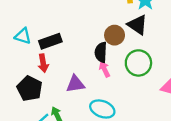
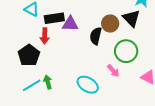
pink arrow: (104, 69) -> (113, 71), moved, turned 152
purple triangle: (75, 84) -> (70, 24), moved

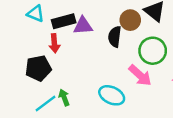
black pentagon: (29, 55) -> (38, 68), turned 30
pink arrow: (113, 71) -> (140, 75), size x1.5

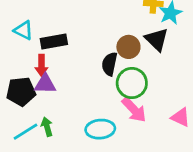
purple triangle: (83, 26) -> (45, 84), moved
green circle: (153, 51) -> (132, 83), moved
cyan ellipse: (112, 95) -> (100, 129), turned -35

